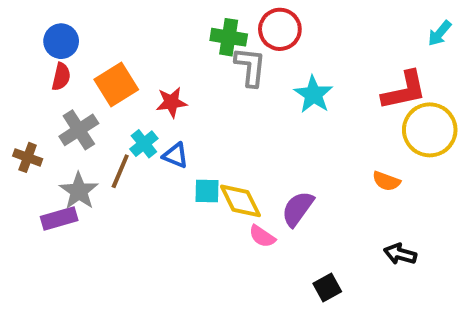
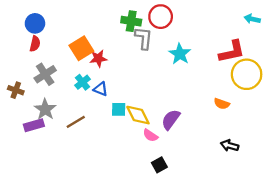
cyan arrow: (440, 33) -> (252, 19), turned 63
orange square: (116, 85) -> (81, 48), moved
brown line: (120, 171) -> (76, 122), moved, turned 36
black square: (327, 288) -> (159, 165), moved

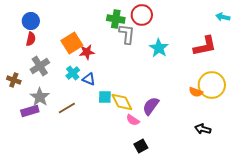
yellow circle: (247, 74) -> (212, 85), moved

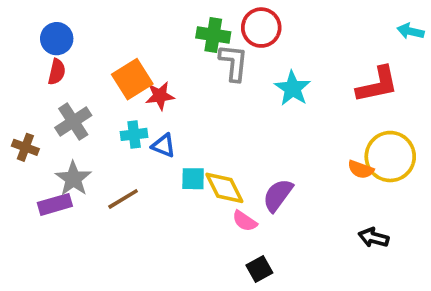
cyan cross: (73, 73) -> (134, 134), turned 32

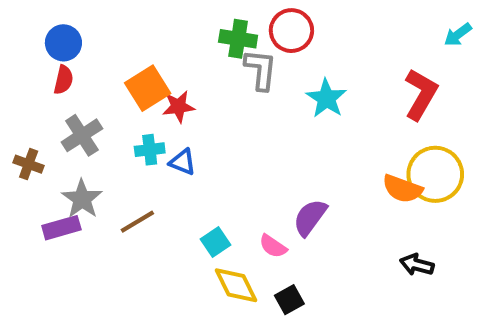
cyan arrow: (410, 31) -> (458, 35), turned -50
red L-shape: (377, 85) -> (421, 94), turned -48
orange semicircle: (361, 169) -> (402, 189), size x1.4
cyan square: (193, 179) -> (215, 242), moved, turned -35
yellow diamond: (224, 188) -> (236, 285), moved

